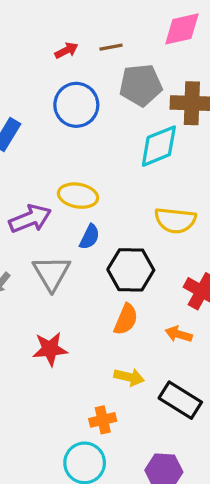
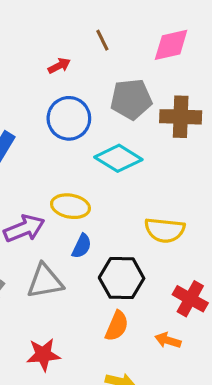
brown line: (111, 47) -> (102, 40), moved, turned 75
cyan diamond: (159, 146) -> (118, 158), moved, turned 54
gray triangle: (52, 273) -> (45, 281), turned 51

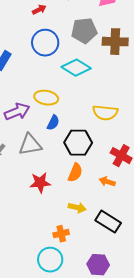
red star: (43, 355) -> (40, 183), moved

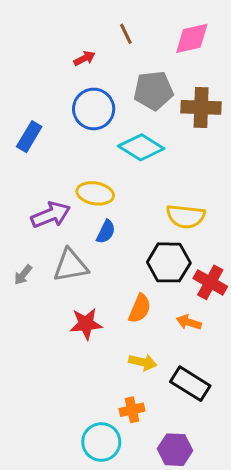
black hexagon: (78, 143) -> (169, 262), moved
orange cross: (61, 234) -> (132, 410), moved

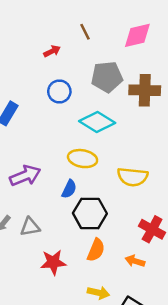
blue circle: (94, 109) -> (59, 91), size x0.7
yellow ellipse: (95, 193) -> (83, 159), moved
black hexagon: (169, 262) -> (90, 213), moved
gray triangle: (71, 266) -> (30, 227), moved, size x0.7

